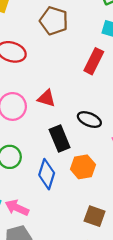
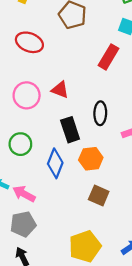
black ellipse: (89, 120) -> (100, 113), turned 65
brown square: (95, 216) -> (99, 195), moved

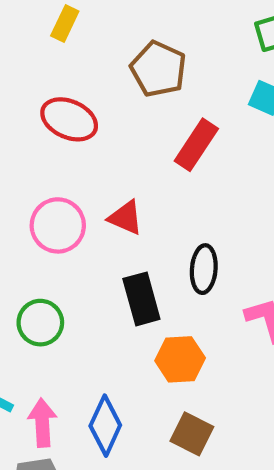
red rectangle: (109, 57) -> (196, 145), moved
blue diamond: (55, 163) -> (105, 426), moved
pink arrow: (24, 194) -> (42, 423), turned 55

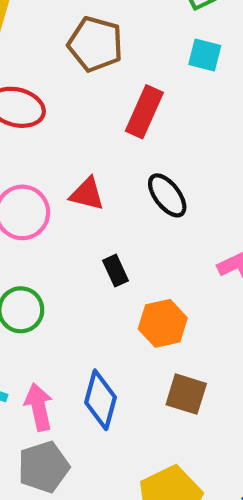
black ellipse: (204, 269) -> (167, 195), moved, turned -33
black rectangle: (141, 299) -> (116, 271), size x0.6

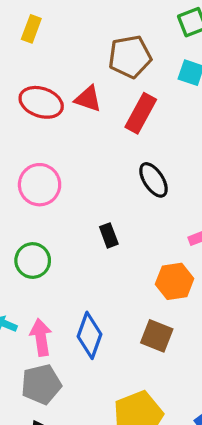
brown pentagon: (95, 44) -> (130, 57), moved, turned -30
red triangle: (87, 194) -> (88, 99), moved
orange hexagon: (163, 323) -> (175, 281), moved

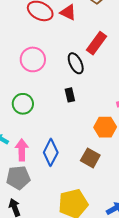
red rectangle: (141, 113) -> (97, 43), moved
black ellipse: (154, 180) -> (76, 63), moved

